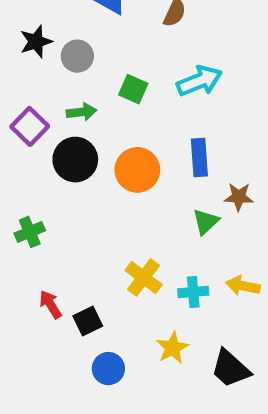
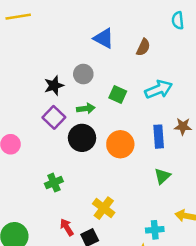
black star: (36, 42) -> (54, 86), moved
brown star: (239, 197) -> (183, 126), moved
yellow cross: (144, 277) -> (104, 208), moved
cyan cross: (193, 292) -> (155, 230), moved

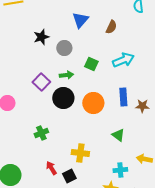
blue triangle: (104, 38) -> (80, 20), turned 42
black star: (54, 86) -> (41, 37), moved
brown star: (183, 126) -> (142, 106), moved
green triangle: (162, 176) -> (118, 135), moved, turned -40
yellow cross: (104, 208) -> (80, 153), turned -30

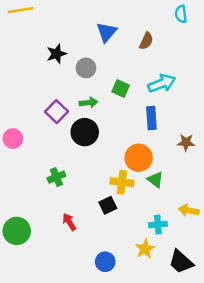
blue rectangle: (123, 97) -> (151, 118), moved
orange circle: (93, 103) -> (139, 158), moved
yellow cross: (80, 153) -> (122, 182), moved
black square: (69, 176) -> (108, 205), moved

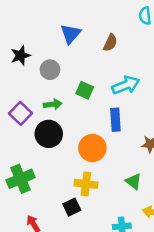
orange circle: (139, 158) -> (92, 148), moved
green cross: (56, 177) -> (20, 179), size x1.5
green triangle: (155, 180) -> (133, 181), moved

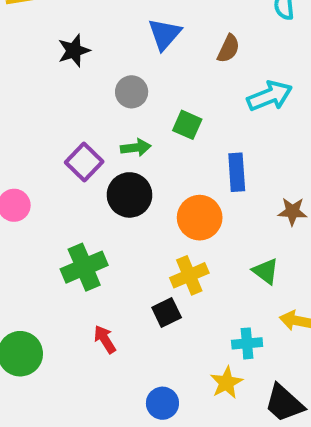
black star: (20, 56) -> (74, 51), moved
cyan arrow: (126, 85) -> (270, 96), moved
yellow cross: (86, 184) -> (189, 275), turned -30

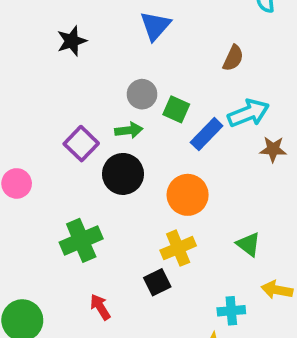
brown semicircle: (228, 49) -> (233, 58), moved
gray circle: (132, 92) -> (142, 94), moved
cyan arrow: (270, 96) -> (248, 113), moved
blue rectangle: (237, 172) -> (207, 134), moved, turned 48
brown star: (292, 211) -> (273, 149), moved

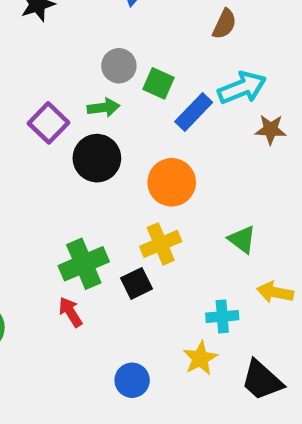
green cross: (81, 240) -> (84, 264), moved

